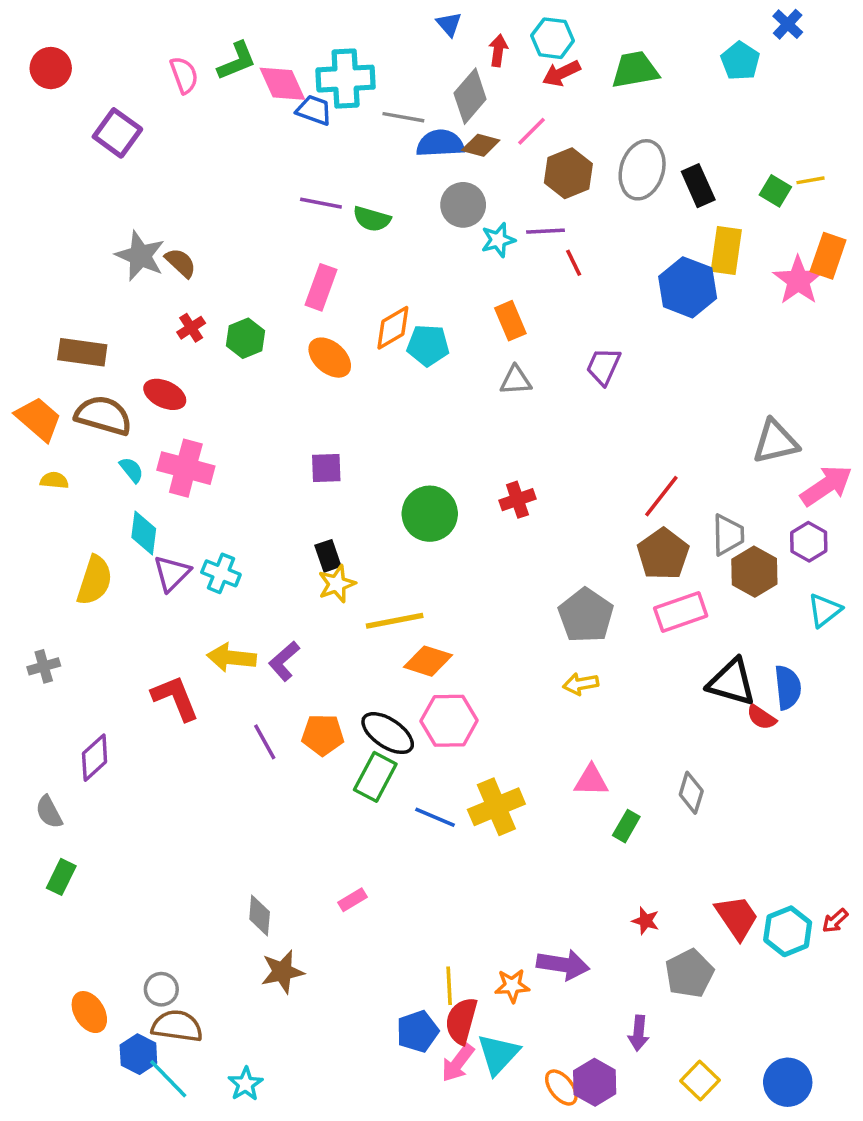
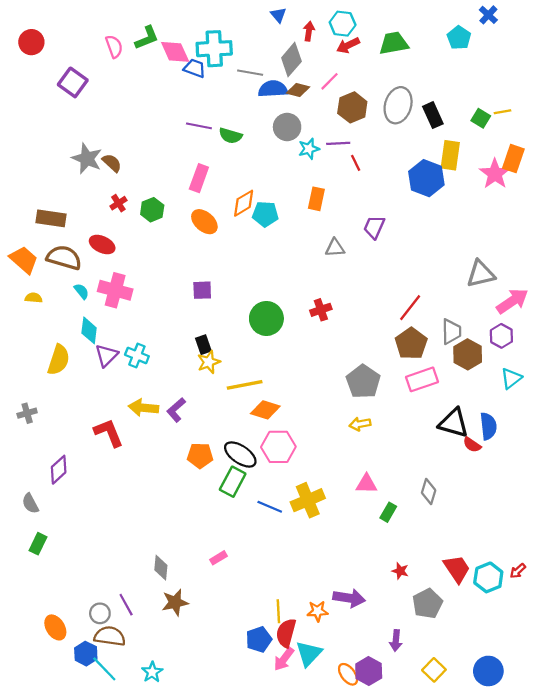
orange rectangle: (510, 321) -> (316, 199), turned 35
gray triangle: (516, 380) -> (335, 248), moved
purple line: (265, 742) -> (126, 605), moved

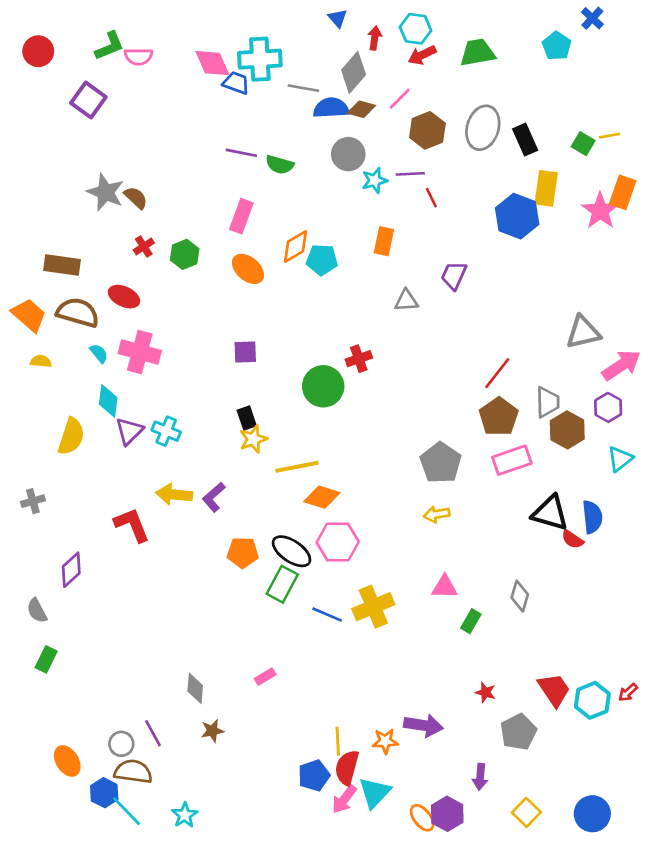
green L-shape: (147, 38) -> (109, 46), moved
pink semicircle: (114, 46) -> (138, 56), turned 110
red cross: (321, 310) -> (359, 359), moved
brown star: (175, 602) -> (212, 731), size x0.7

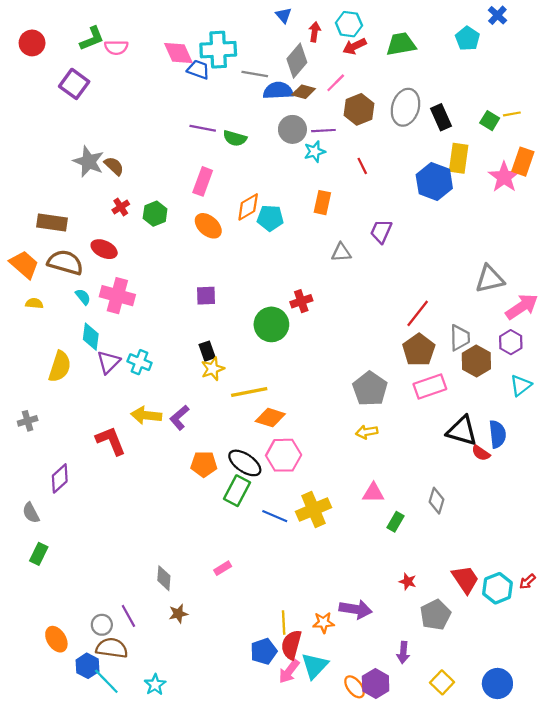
purple line: (410, 174) -> (323, 131), moved

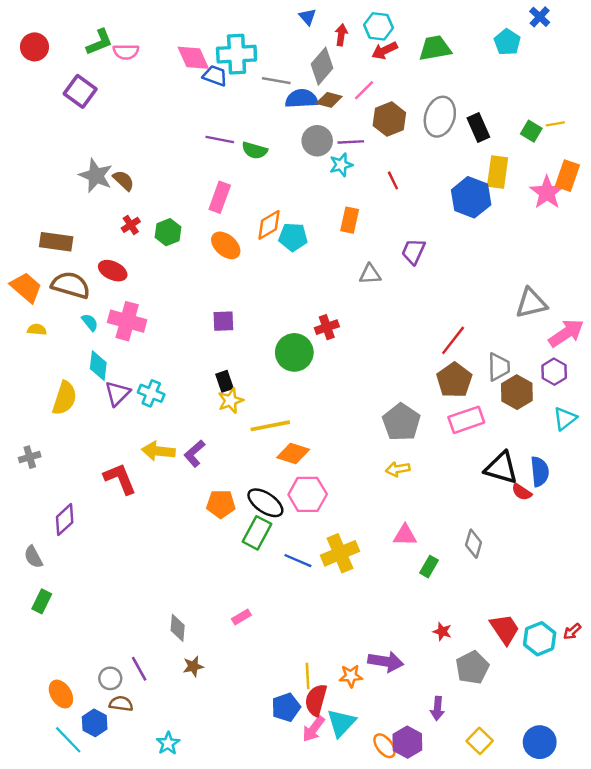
brown semicircle: (112, 648) -> (121, 704), size x0.7
cyan line: (106, 681) -> (68, 740), moved

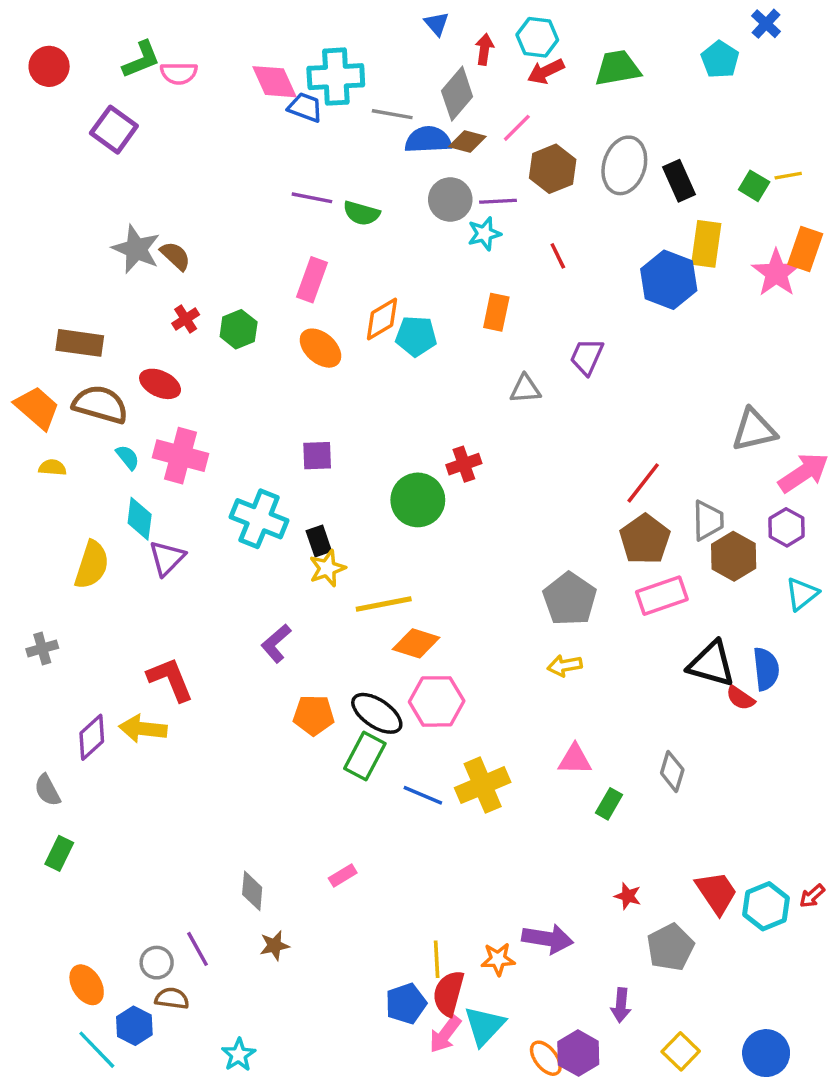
cyan cross: (151, 393) -> (259, 519), moved, size x1.5
yellow arrow: (158, 451) -> (143, 729), moved

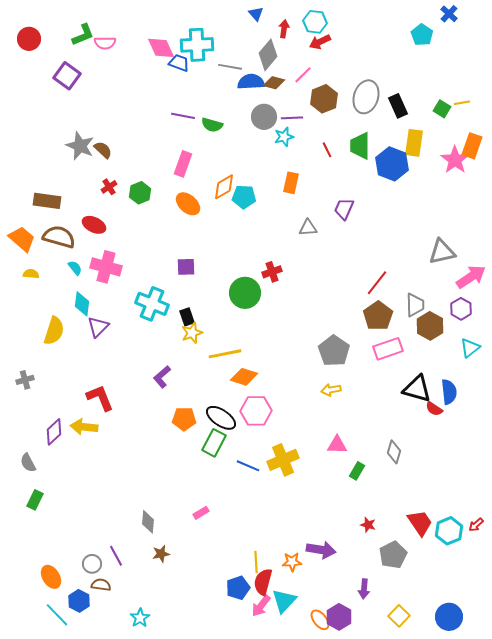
green trapezoid: (618, 68) -> (360, 146), moved, turned -80

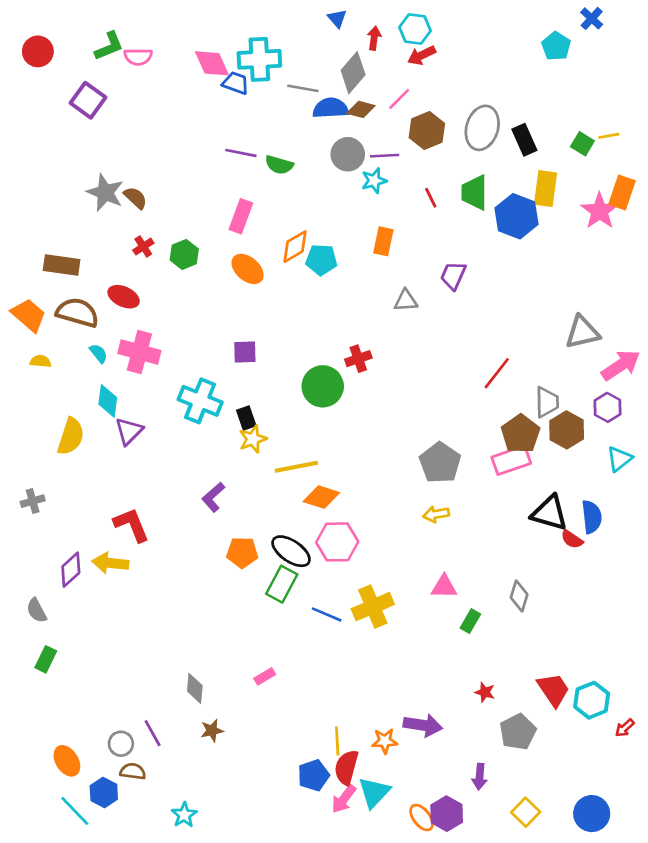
brown pentagon: (378, 316) -> (520, 434), moved
red arrow: (476, 525) -> (625, 728), moved

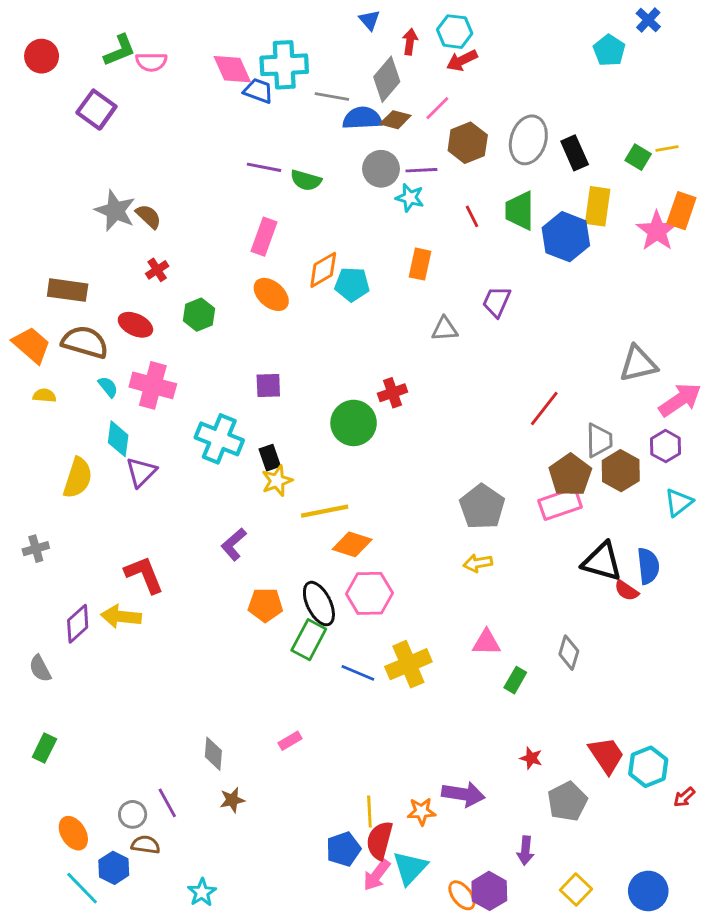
cyan star: (374, 181) -> (410, 198), turned 30
green hexagon: (184, 254) -> (199, 315), moved
black ellipse: (291, 551) -> (319, 604), turned 30
green rectangle: (46, 659) -> (44, 748), moved

